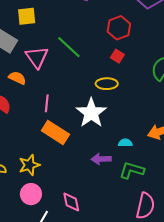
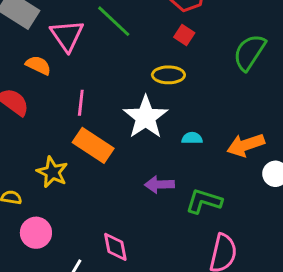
cyan semicircle: (125, 143) -> (192, 138), moved
yellow star: (29, 165) -> (52, 172), moved, turned -30
pink circle: (31, 194) -> (36, 233), moved

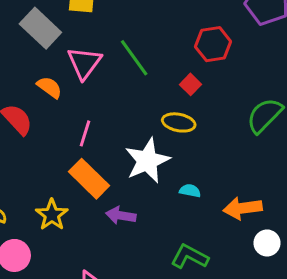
red square: (184, 35) -> (191, 84), moved
yellow star: (52, 172) -> (52, 215), moved
purple arrow: (159, 184) -> (121, 216), moved

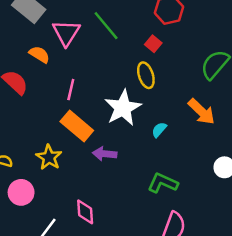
yellow ellipse: (179, 122) -> (146, 75), turned 65
cyan semicircle: (190, 191) -> (159, 130), turned -56
orange arrow: (243, 208) -> (202, 112), moved, turned -124

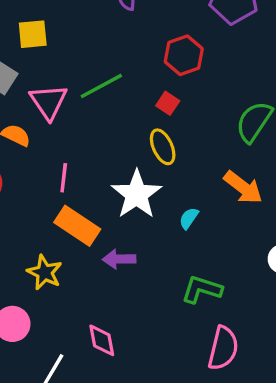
green line: (106, 26) -> (101, 86), turned -72

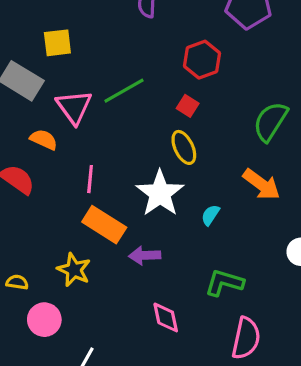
pink diamond: (102, 340) -> (166, 317), moved

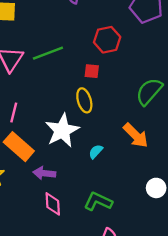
red square: (188, 106) -> (92, 71), turned -35
pink diamond: (166, 317) -> (53, 204), moved

